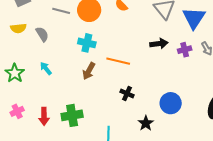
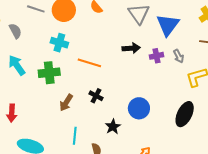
cyan arrow: (46, 68) -> (17, 65), size x1.5
brown arrow: (89, 71) -> (66, 103), moved
green cross: (72, 115) -> (49, 73), moved

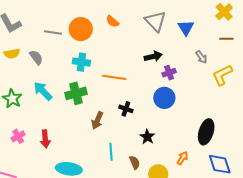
blue triangle: (168, 25) -> (186, 28), size x0.7
purple cross: (157, 56) -> (169, 73), moved
blue circle: (139, 108) -> (164, 98), moved
black ellipse: (185, 114) -> (206, 132), moved

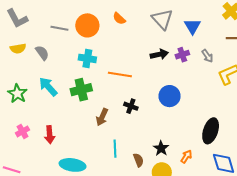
purple cross: (169, 73) -> (182, 55), moved
black star: (147, 137) -> (161, 148), moved

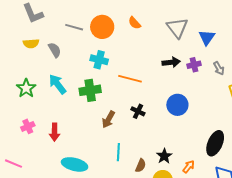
brown semicircle: (138, 160) -> (141, 166), turned 40

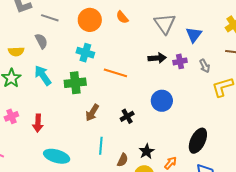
gray line: (74, 27) -> (50, 18), moved
yellow semicircle: (31, 43) -> (16, 52), moved
black cross: (138, 111) -> (127, 116), moved, turned 32

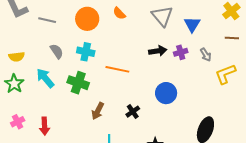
gray semicircle: (41, 41) -> (57, 51), moved
green cross: (75, 83) -> (78, 83), turned 30

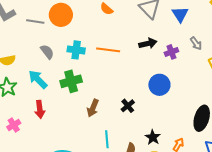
orange circle: (87, 19) -> (61, 15), moved
purple cross: (181, 52) -> (171, 52), moved
orange line: (117, 69) -> (108, 50), moved
green cross: (78, 83) -> (71, 81), turned -30
red arrow: (45, 126) -> (40, 109), moved

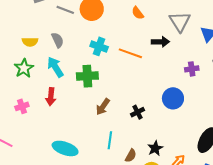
black arrow: (148, 43) -> (160, 42), moved
gray semicircle: (47, 52) -> (58, 40), moved

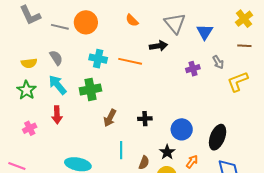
blue circle: (173, 98) -> (182, 129), moved
black cross: (137, 112) -> (145, 119), turned 32

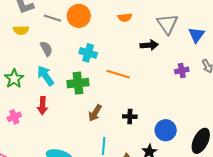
orange semicircle: (132, 20) -> (125, 18), turned -56
orange line: (130, 61) -> (118, 74), moved
yellow semicircle: (29, 63) -> (21, 30), moved

